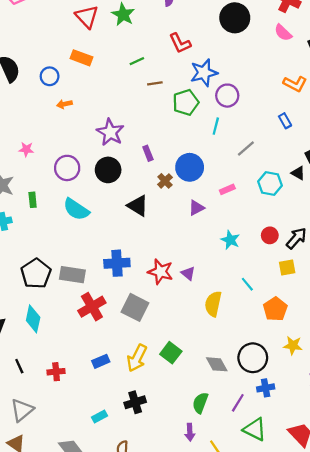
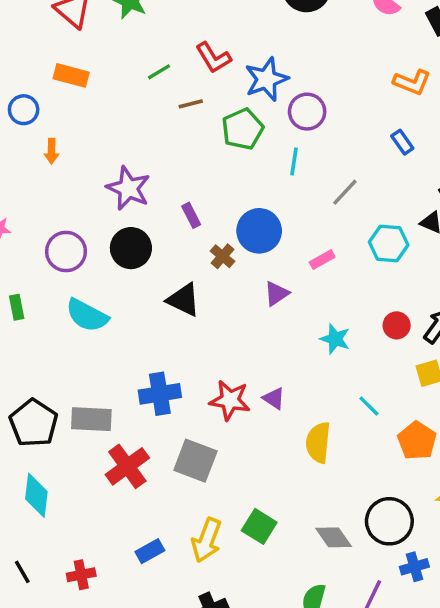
red L-shape: (180, 43) -> (213, 58), moved
orange arrow: (64, 104) -> (52, 151), turned -72

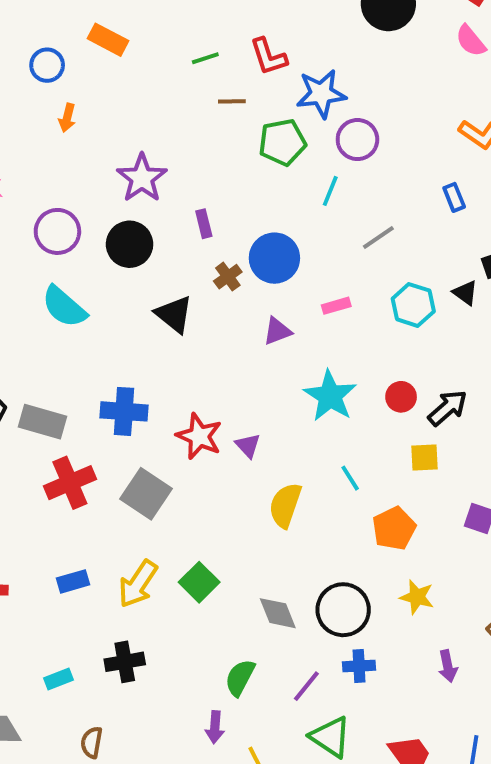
cyan star: (335, 339) -> (330, 396), size x1.5

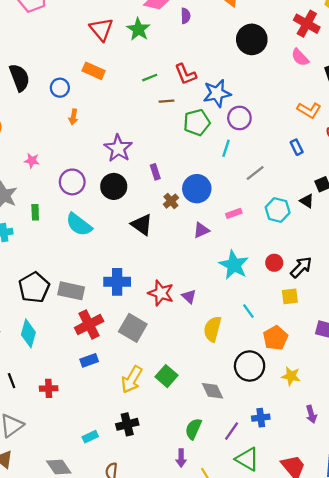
blue rectangle: (73, 581) -> (89, 360), moved
black circle: (343, 610) -> (250, 366), moved

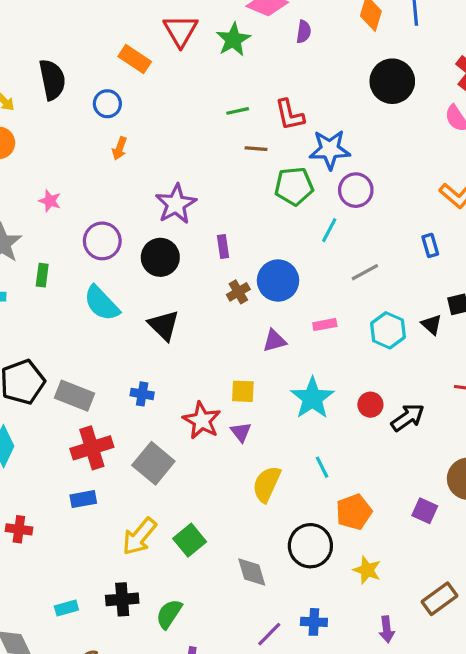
orange rectangle: (94, 71) -> (135, 59), moved
black triangle: (142, 225) -> (164, 325), moved
blue cross: (117, 282) -> (142, 394), size x0.6
yellow square: (290, 296) -> (243, 391), moved
green semicircle: (193, 429) -> (169, 614), moved

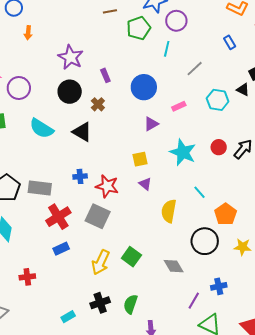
purple circle: (102, 241) -> (19, 88), moved
brown cross: (238, 292) -> (98, 104), moved
red star: (202, 420) -> (107, 186), moved

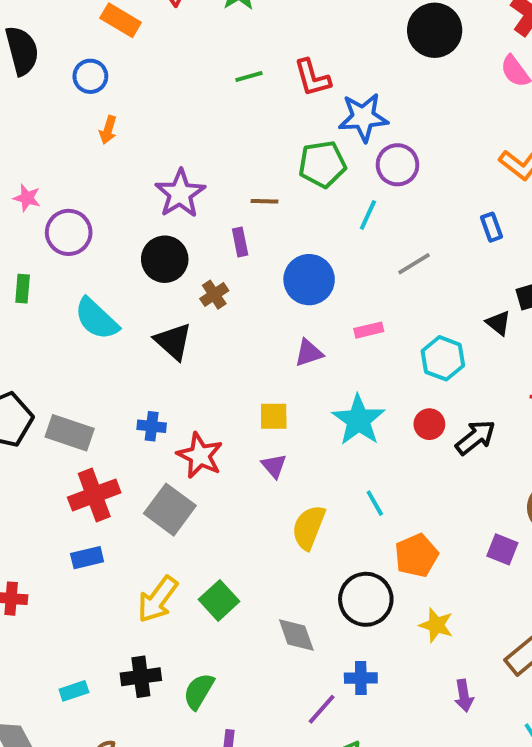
brown line: (110, 11) -> (264, 201), moved
cyan hexagon: (218, 100) -> (443, 358), moved
blue cross: (219, 286) -> (361, 678), moved

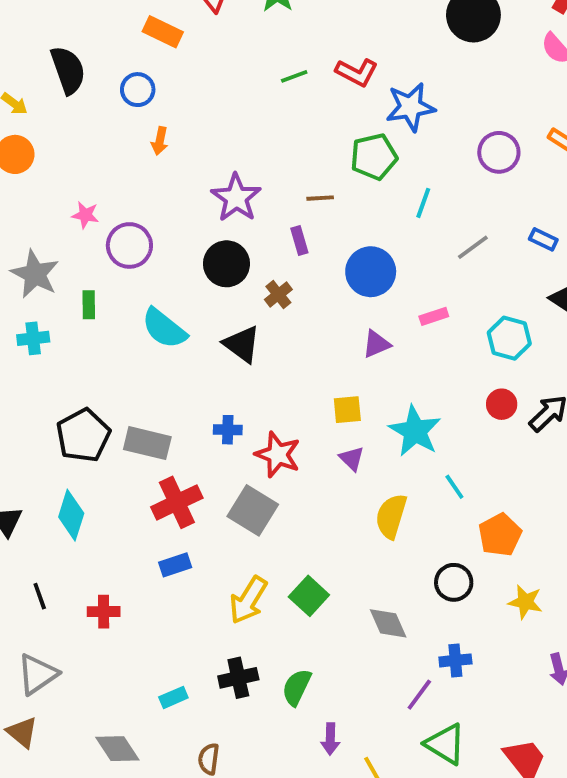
red L-shape: (312, 78) -> (357, 72), turned -42
purple circle: (397, 165) -> (499, 152), moved
blue rectangle: (491, 227) -> (543, 239), moved, turned -40
cyan star: (358, 420) -> (415, 431), moved
black circle: (366, 599) -> (454, 582), size x0.7

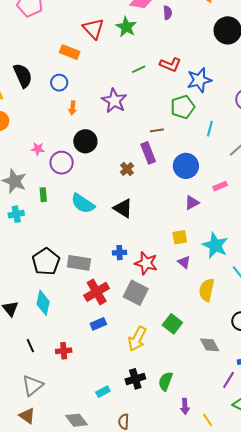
purple star: (236, 198) -> (114, 101), moved
purple rectangle: (299, 240) -> (148, 153), size x1.5
black circle: (226, 264) -> (85, 141), moved
brown cross: (278, 295) -> (127, 169), moved
green square: (309, 596) -> (172, 324), moved

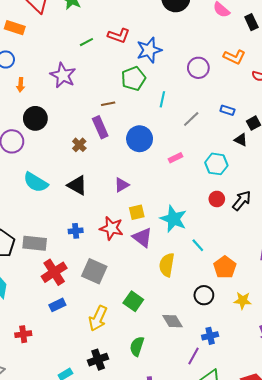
purple triangle: (192, 203) -> (122, 185), moved
purple triangle: (184, 262) -> (142, 237), size x1.5
red star: (146, 263) -> (111, 228), moved
green semicircle: (166, 381) -> (137, 346), moved

